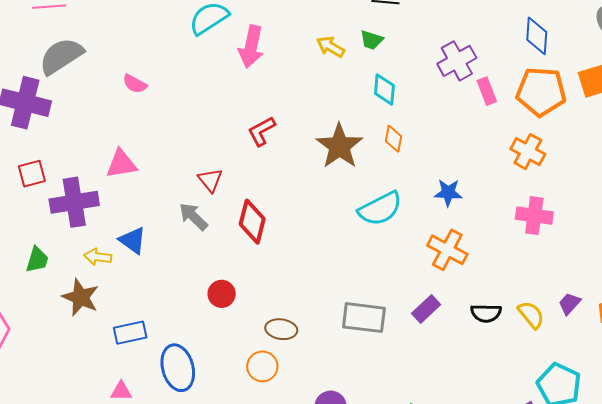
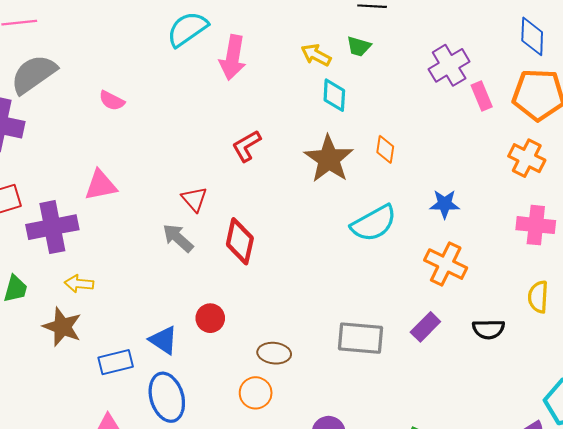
cyan diamond: (384, 90) -> (334, 95), moved
blue triangle: (133, 240) -> (163, 340), moved
yellow semicircle: (531, 315) -> (538, 297), moved, turned -136

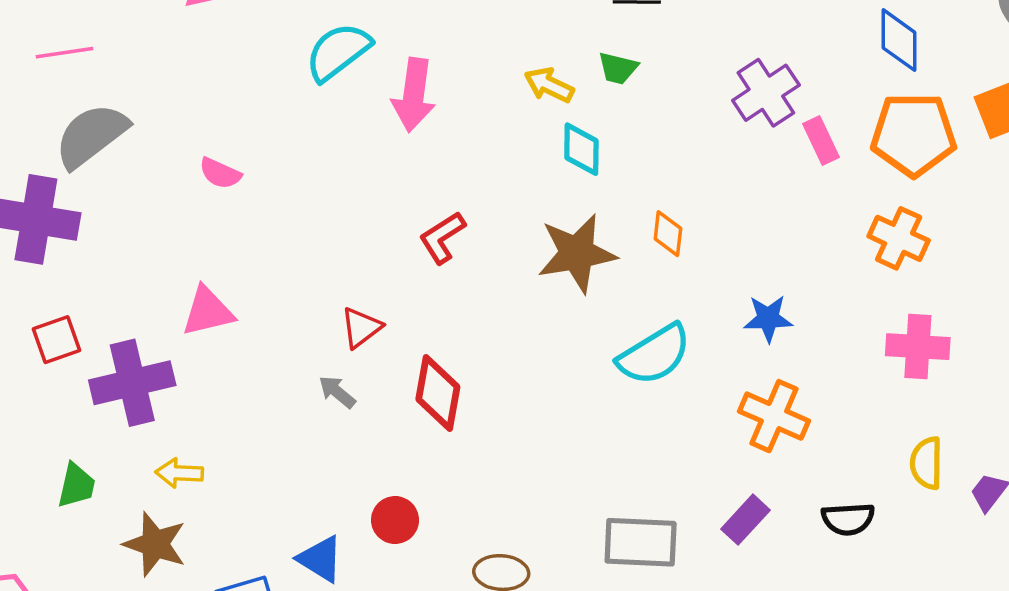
brown star: (329, 159) -> (577, 253), turned 30
red triangle: (194, 199) -> (361, 328), turned 36
gray arrow: (178, 238) -> (337, 392), size x0.7

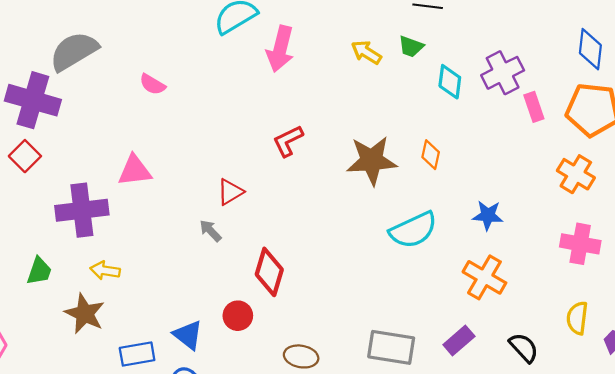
cyan diamond: (581, 149) -> (450, 82), moved
red square: (56, 340) -> (25, 156), moved, turned -32
red diamond: (438, 393) -> (269, 272), moved
black semicircle: (848, 519) -> (524, 348), turned -136

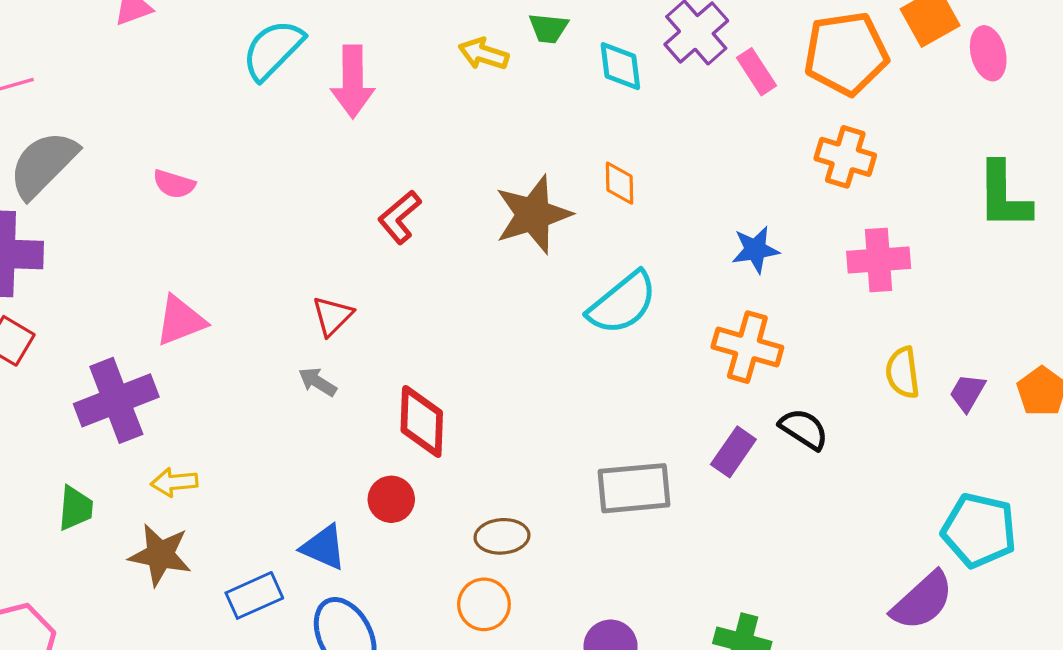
blue star: (488, 215) -> (755, 250), moved
black semicircle: (524, 348) -> (804, 429), moved

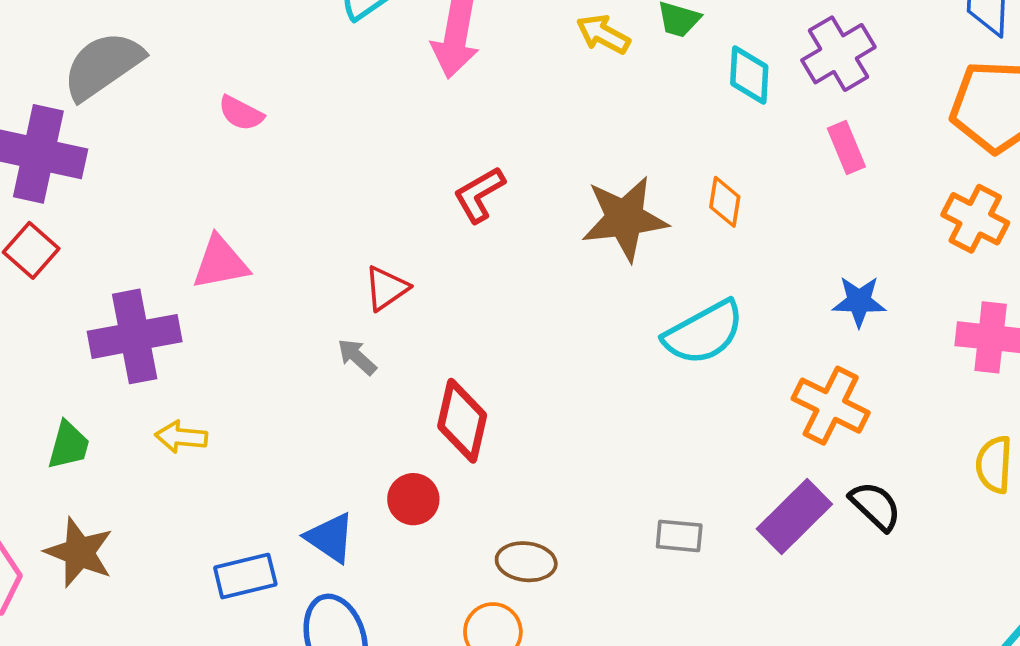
pink rectangle: (756, 72) -> (846, 148), moved
purple rectangle: (733, 452) -> (794, 517), size x1.4
gray rectangle: (634, 488) -> (679, 536), size x0.6
brown star: (160, 555) -> (79, 552), moved

